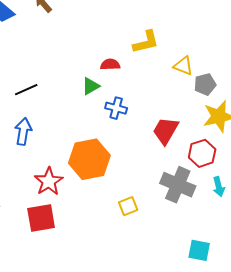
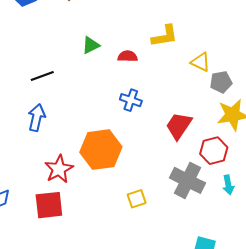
green triangle: (91, 86) -> (91, 45), moved

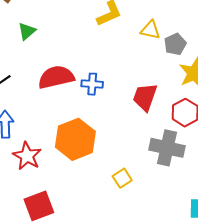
green triangle: (91, 45) -> (27, 31), moved
red semicircle: (128, 56) -> (56, 77), moved, size x1.8
red star: (59, 169) -> (27, 156), moved

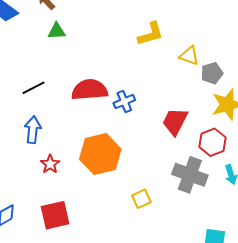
green triangle: (27, 31) -> (57, 31), moved, turned 30
blue cross: (92, 84) -> (124, 101), turned -35
red star: (27, 156) -> (50, 164), size x0.7

